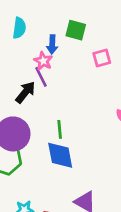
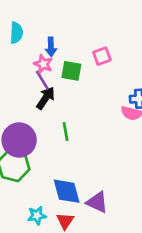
green square: (76, 30) -> (71, 71), moved
black arrow: (25, 92) -> (46, 98), moved
blue diamond: (60, 155) -> (67, 191), moved

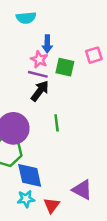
cyan semicircle: (16, 33) -> (26, 18), moved, turned 78
purple line: (42, 80) -> (38, 74), turned -48
blue diamond: (67, 191) -> (30, 175), moved

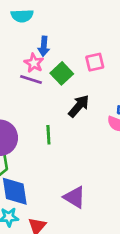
green square: (65, 67) -> (62, 73), turned 30
black arrow: (40, 91) -> (79, 106), moved
purple triangle: (82, 190) -> (75, 197), moved

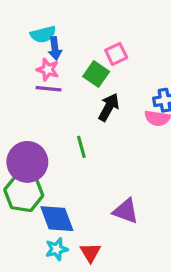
cyan semicircle: (22, 16) -> (43, 34), moved
green square: (62, 73) -> (96, 74), moved

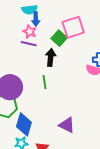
pink square: (116, 54) -> (73, 27), size x1.6
black arrow: (109, 107) -> (51, 57), moved, turned -30
blue diamond: (57, 219) -> (24, 124), turned 30

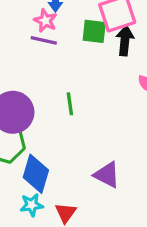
green square: (59, 38) -> (94, 31), turned -35
black arrow: (51, 57) -> (125, 41), moved

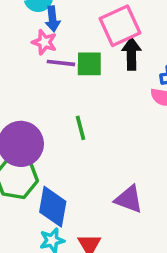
green square: (94, 31) -> (89, 64), moved
purple line: (44, 40) -> (61, 63), moved

